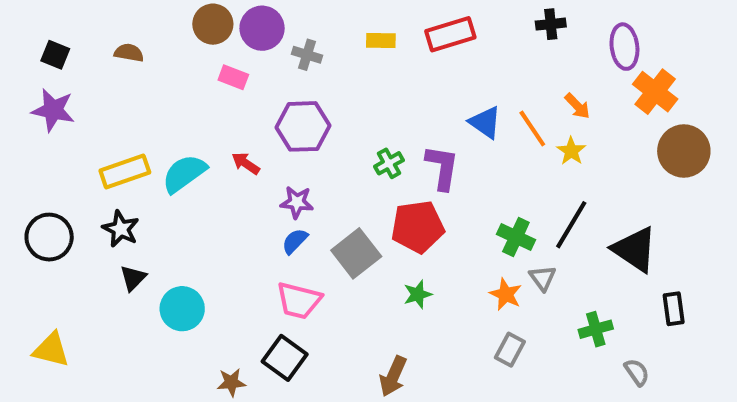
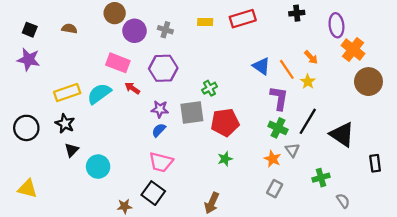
purple circle: (262, 28) -> (134, 31), moved
pink rectangle: (233, 77) -> (118, 63), moved, size x1.5
purple L-shape: (442, 167) -> (279, 98), moved
gray square: (356, 253) -> (192, 112), moved, turned 30
black rectangle: (674, 309) -> (375, 163), moved

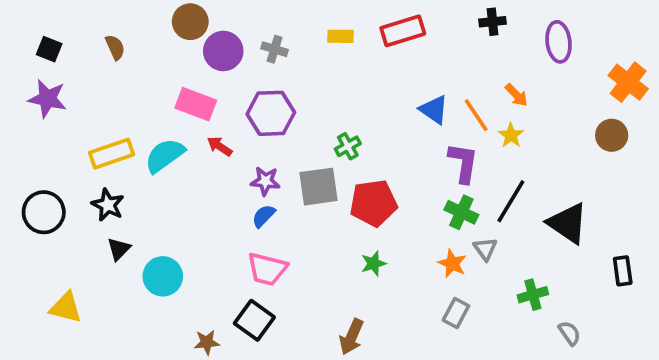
brown semicircle: (69, 29) -> (115, 47), turned 56
orange cross: (353, 50) -> (628, 82), moved
brown circle: (368, 82) -> (612, 135), size x0.7
yellow triangle: (27, 189) -> (66, 308), moved

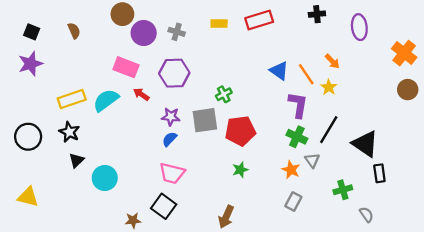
purple star: (47, 99) -> (30, 64), turned -30
brown circle: (612, 135) -> (408, 90), moved
black rectangle: (623, 271) -> (379, 173), moved
yellow triangle: (66, 308) -> (28, 197), moved

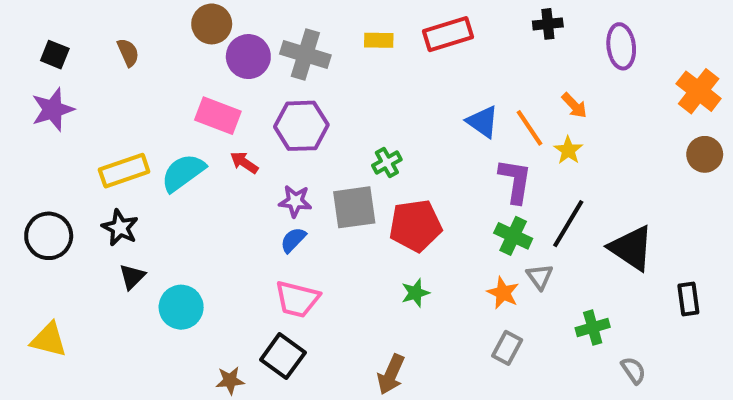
gray cross: (177, 32) -> (305, 55), size x1.6
black rectangle: (379, 173) -> (688, 299), moved

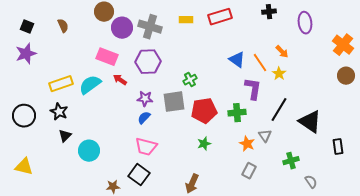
green cross: (513, 236) -> (237, 113), moved, turned -30

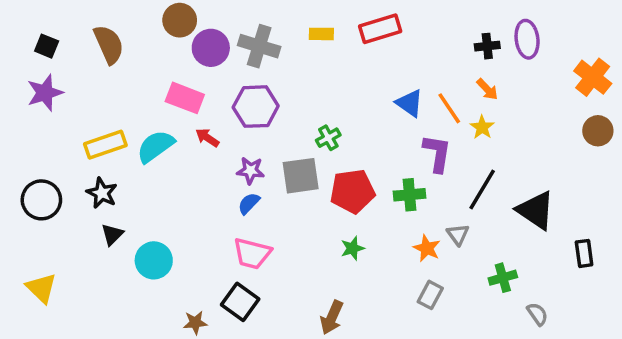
black cross: (269, 12) -> (487, 46), moved
brown semicircle: (63, 26) -> (109, 44), size x1.6
yellow triangle: (24, 167) -> (41, 288), turned 30

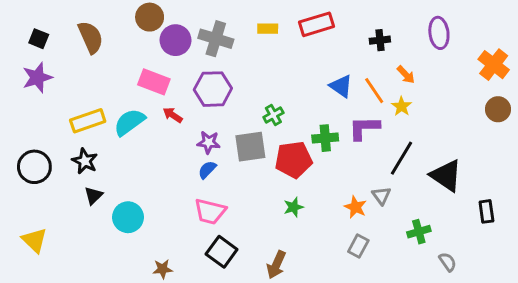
black cross: (487, 46) -> (380, 40), moved
purple L-shape: (437, 153) -> (364, 128), turned -100
green cross: (410, 195) -> (325, 138), moved
black square: (240, 302) -> (222, 252), moved

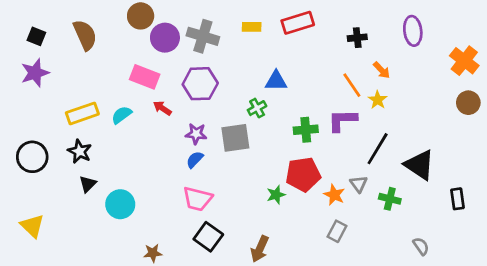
blue triangle: (341, 86) -> (276, 81), moved, turned -35
cyan semicircle: (129, 122) -> (122, 115), size x0.7
red pentagon: (294, 160) -> (303, 174), moved
green cross: (419, 232) -> (390, 199), moved, turned 30

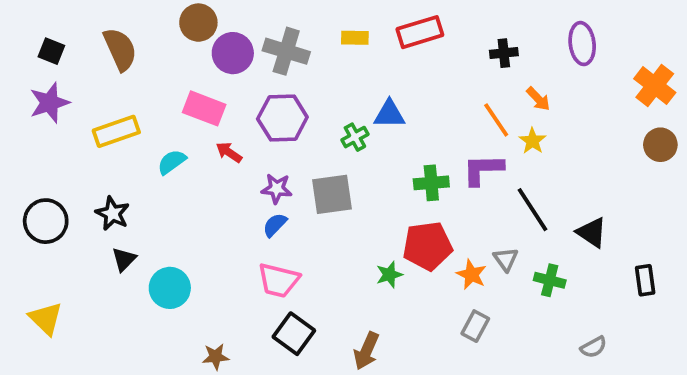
green cross: (257, 108) -> (355, 137), moved
yellow rectangle: (82, 113) -> (116, 131), moved
black line: (378, 149) -> (532, 210), turned -64
black triangle: (420, 165) -> (592, 233), size x0.7
gray semicircle: (421, 246) -> (594, 347), turned 96

